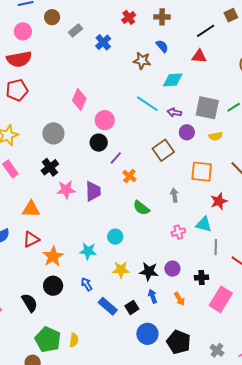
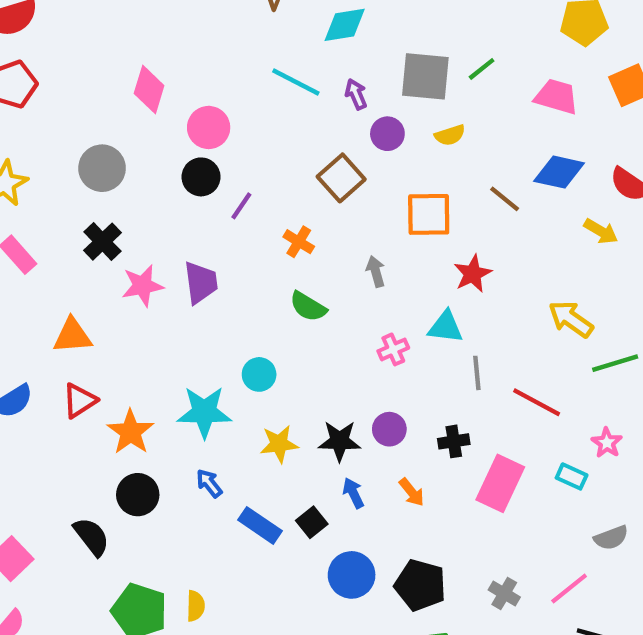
purple arrow: (174, 112) -> (356, 94), turned 64
orange cross: (129, 176) -> (299, 242), moved
cyan star: (88, 251) -> (204, 412), size x1.4

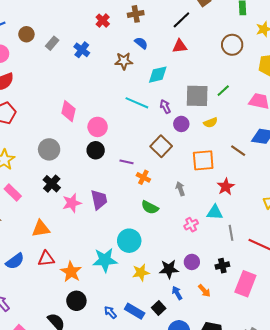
purple line: (241, 206) -> (126, 162), moved, turned 72
cyan circle: (259, 374) -> (129, 241), size x1.5
red triangle: (79, 401) -> (46, 259), turned 30
blue arrow: (209, 483) -> (110, 312), moved

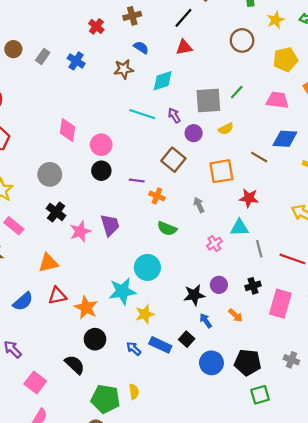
red star: (226, 187) -> (249, 198), turned -30
yellow star: (141, 272) -> (145, 314), moved

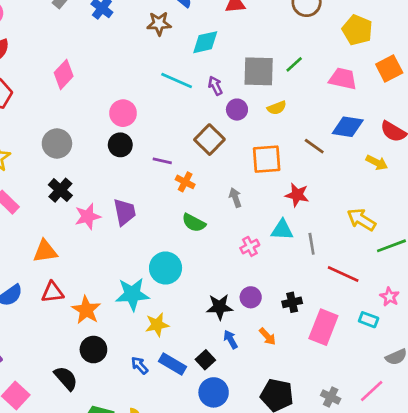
yellow pentagon: (285, 59) -> (357, 30), turned 30
pink diamond: (67, 130) -> (64, 74), moved, turned 30
gray line: (259, 249) -> (312, 244), moved
blue circle: (211, 363) -> (214, 392), moved

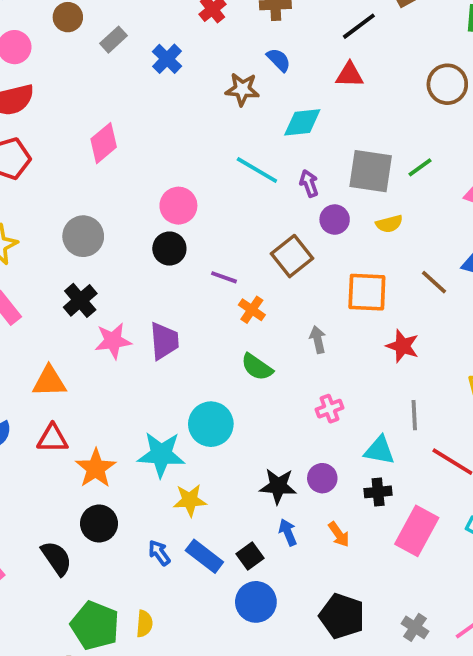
cyan triangle: (282, 230) -> (379, 450), moved

